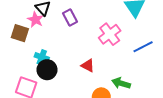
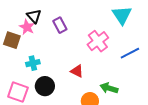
cyan cross: (42, 57) -> (33, 63), turned -32
black circle: (47, 70) -> (45, 86), moved

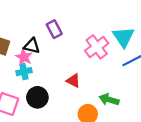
cyan triangle: (122, 15) -> (124, 37), moved
black triangle: (34, 16) -> (32, 46), moved, turned -35
pink star: (27, 27) -> (24, 57), moved

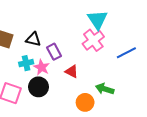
purple rectangle: (54, 29) -> (54, 52), moved
cyan triangle: (124, 37) -> (97, 20), moved
pink star: (24, 57) -> (42, 67), moved

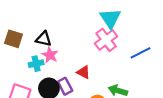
purple rectangle: (54, 52) -> (65, 86), moved
pink star: (42, 67) -> (50, 55), moved

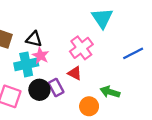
pink cross: (106, 40) -> (81, 48), moved
cyan cross: (36, 64) -> (26, 64), size x1.5

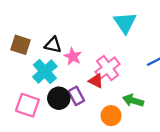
pink cross: (81, 48) -> (108, 68), moved
pink star: (41, 56) -> (73, 56), moved
cyan cross: (26, 64) -> (45, 72), turned -30

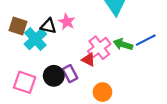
pink star: (73, 56) -> (67, 22), moved
cyan cross: (45, 72) -> (35, 39), moved
green arrow: (133, 101) -> (123, 44), moved

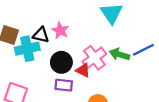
cyan cross: (35, 39) -> (27, 49), turned 30
purple rectangle: (70, 74) -> (64, 85), turned -56
black circle: (54, 76) -> (61, 62), moved

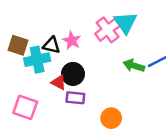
pink cross: (94, 58) -> (108, 30), moved
red triangle: (83, 70) -> (59, 82), moved

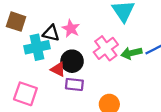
pink cross: (108, 30) -> (106, 48), moved
brown square: (18, 45) -> (16, 22), moved
green arrow: (134, 66) -> (131, 53), turned -30

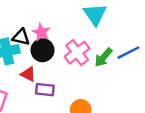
green arrow: (131, 53) -> (103, 57), turned -36
black circle: (72, 61) -> (43, 50), moved

